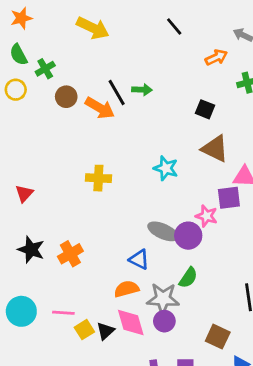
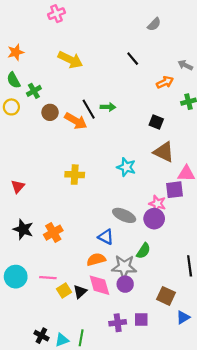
purple circle: (188, 236) -> (154, 219), moved

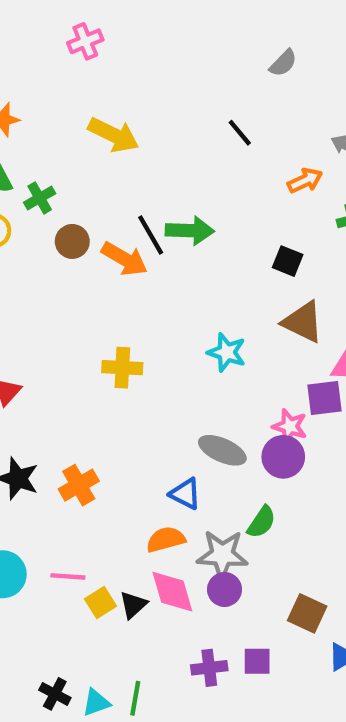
green arrow: (108, 107) -> (190, 231), size x1.5

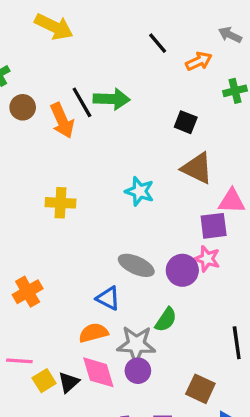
black line: (240, 133) -> (158, 43), moved
orange arrow: (124, 259) -> (62, 120), turned 36
pink star: (290, 426) -> (207, 259), moved

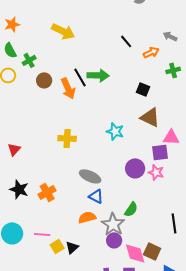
gray ellipse: (136, 265) -> (90, 176), moved
purple circle: (182, 270) -> (135, 168), moved
gray star: (136, 344) -> (113, 224), turned 30
pink diamond: (98, 372) -> (135, 253), moved

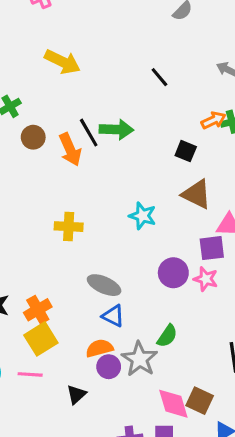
orange arrow: (151, 52) -> (213, 120), moved
purple circle: (114, 240) -> (109, 367), moved
yellow square: (57, 246) -> (41, 339), moved, size x1.5

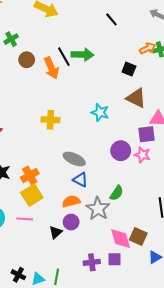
purple circle: (109, 367) -> (71, 222), moved

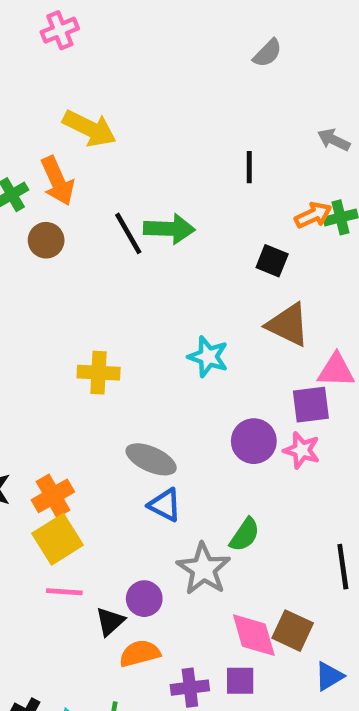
black line: (111, 19) -> (249, 167), moved, turned 40
orange arrow: (51, 68) -> (57, 181), moved
orange semicircle: (71, 201) -> (140, 653), moved
pink line: (25, 219) -> (64, 592), moved

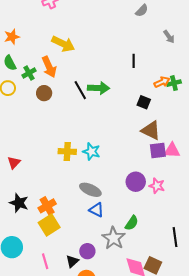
gray arrow: (334, 140) -> (169, 37), moved, turned -152
cyan star: (208, 357) -> (91, 152), moved
purple square: (311, 405) -> (158, 151), moved
pink line: (64, 592) -> (45, 261), moved, turned 70

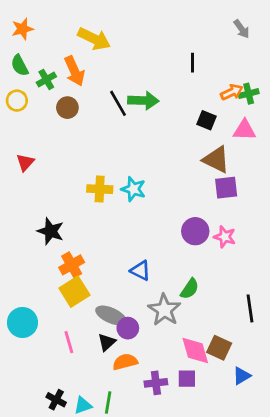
pink triangle: (172, 151) -> (244, 130), moved
red triangle: (14, 163) -> (25, 162), moved
gray ellipse: (90, 190) -> (111, 315), moved
black star: (19, 203) -> (51, 231), moved

